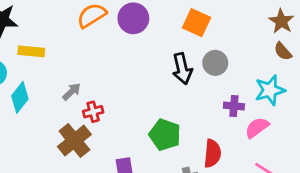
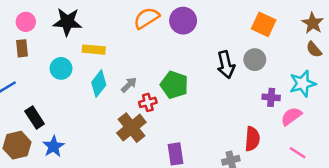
orange square: (197, 23) -> (264, 24), moved
cyan diamond: (20, 97) -> (99, 84), moved
green pentagon: (165, 135) -> (174, 85), moved

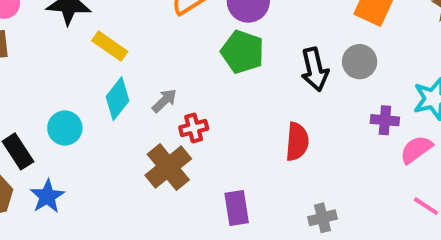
yellow rectangle: (94, 50) -> (110, 46), turned 30
cyan circle: (61, 68) -> (65, 128), moved
green pentagon: (174, 85) -> (242, 52), moved
red semicircle: (252, 139) -> (297, 142), moved

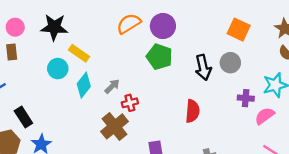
cyan circle: (65, 128) -> (58, 69), moved

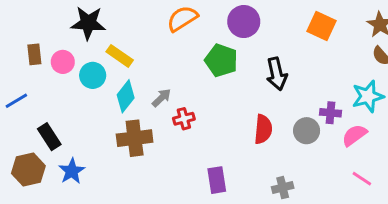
purple circle: (163, 26) -> (244, 22), moved
pink circle: (15, 27) -> (63, 62), moved
gray circle: (230, 63) -> (307, 131), moved
brown cross: (114, 126) -> (135, 138), moved, turned 32

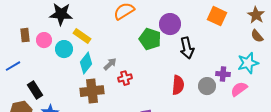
purple circle: (244, 22) -> (170, 24), moved

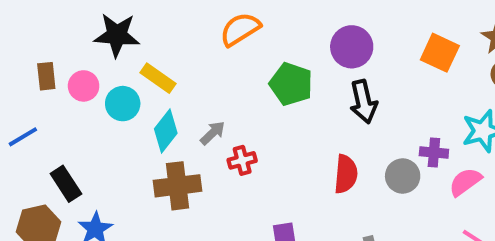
orange square: (217, 16) -> (440, 53), moved
purple circle: (170, 24) -> (352, 47), moved

